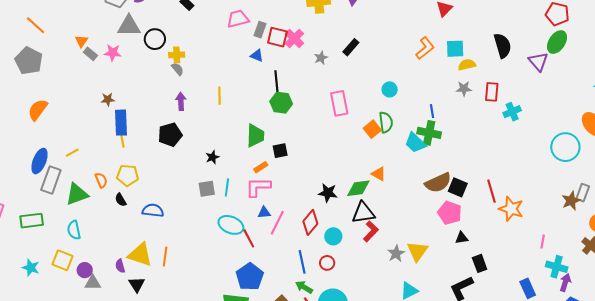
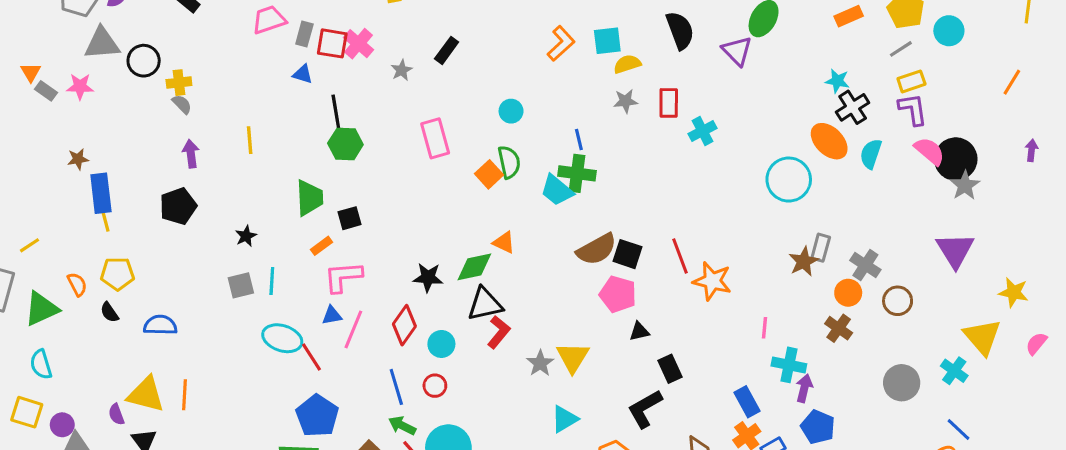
pink L-shape: (258, 187) -> (343, 277), moved

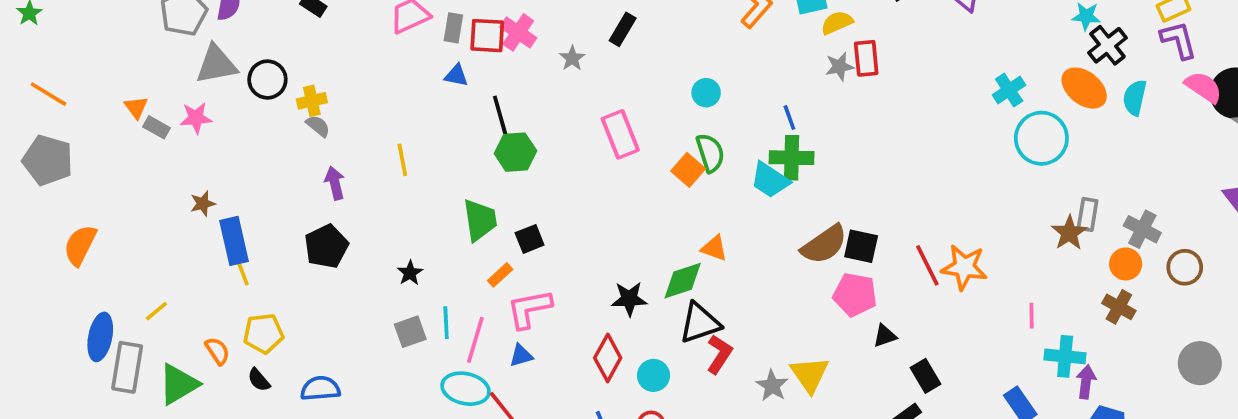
red rectangle: (669, 103) -> (866, 58), moved
cyan cross: (702, 131) -> (1009, 90), moved
red line: (680, 256) -> (927, 265), moved
pink line: (353, 329) -> (475, 340), moved

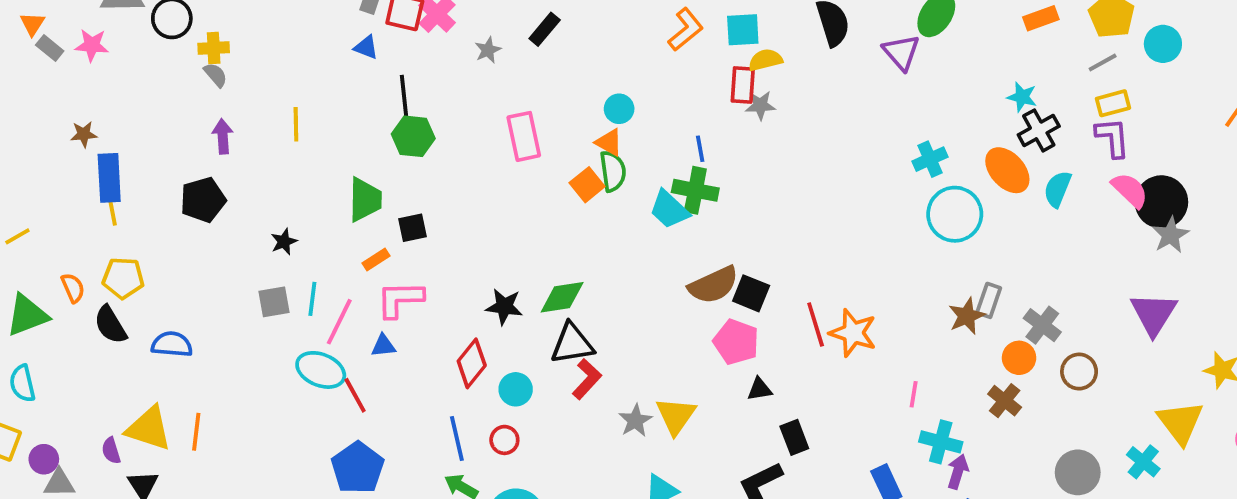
red rectangle: (866, 58) -> (743, 85), moved
orange triangle: (714, 248) -> (609, 142), moved
black semicircle: (259, 380) -> (110, 325), size x1.5

